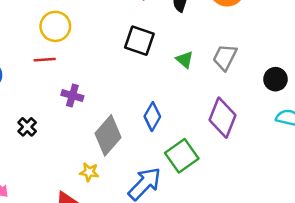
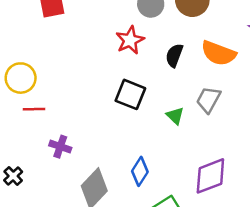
yellow circle: (55, 26) -> (21, 78), moved
gray trapezoid: (225, 57) -> (208, 100), moved
purple diamond: (222, 118) -> (210, 176), turned 45

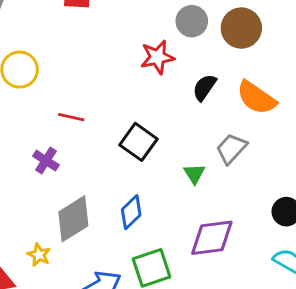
black square: (130, 94) -> (139, 142), moved
red line: (34, 109) -> (71, 117), moved
green triangle: (175, 116) -> (194, 174), moved

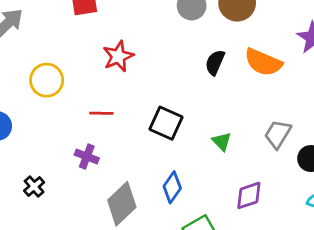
red star: (157, 57) -> (118, 56), moved
gray trapezoid: (231, 149) -> (278, 134), moved
purple diamond: (212, 238) -> (249, 195), size x0.7

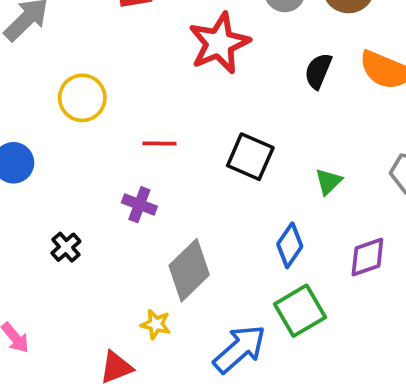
red star: (118, 56) -> (219, 43), moved, size x1.4
green triangle: (222, 141) -> (328, 182), turned 30
blue diamond: (172, 187) -> (290, 245), moved

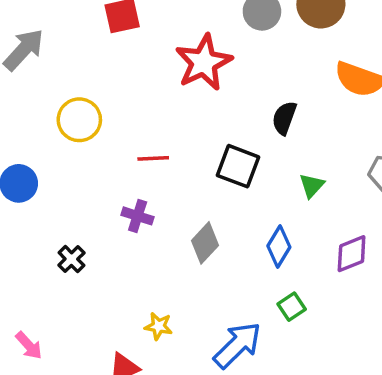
black semicircle: (318, 71) -> (284, 118), moved
gray diamond: (189, 270) -> (205, 243), moved, size x0.7
green square: (300, 311) -> (292, 307), size x0.6

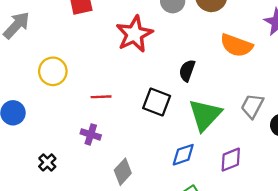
green triangle: (312, 185) -> (205, 115), size x2.0
gray diamond: (205, 243) -> (123, 172), moved
blue diamond: (279, 246) -> (183, 155), turned 40

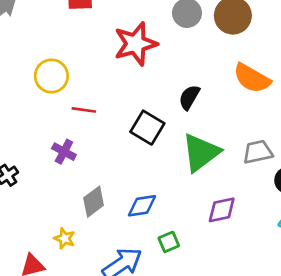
yellow circle: (53, 71) -> (51, 76), moved
gray trapezoid: (252, 106) -> (258, 152), turned 40
blue diamond: (183, 155) -> (142, 206), moved

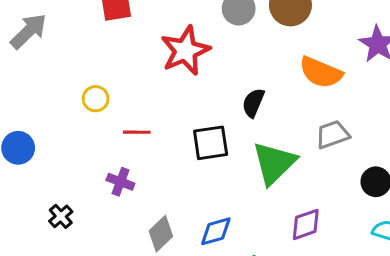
yellow circle: (51, 76) -> (96, 99), size x0.7
black square: (147, 128) -> (211, 143), turned -32
gray trapezoid: (258, 152) -> (333, 135), moved

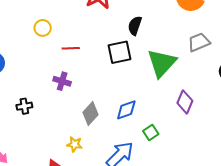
black semicircle: (253, 103) -> (135, 26), moved
black cross: (61, 216) -> (24, 106), turned 35
purple diamond: (306, 224) -> (185, 102), turned -45

